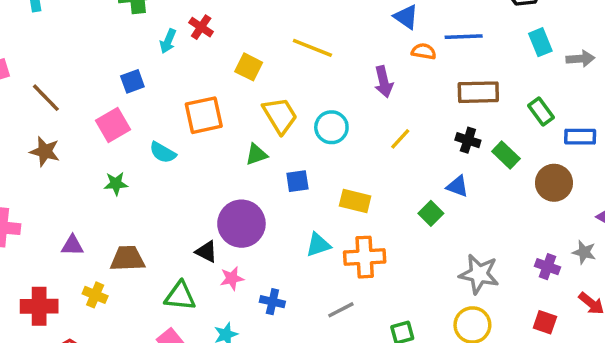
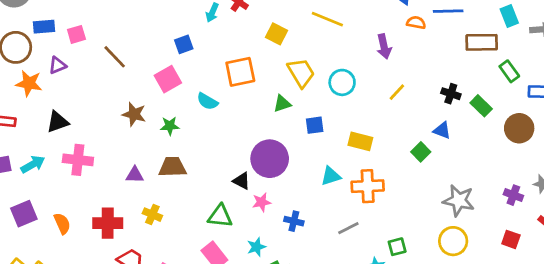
brown rectangle: (478, 92) -> (482, 42), moved
brown star: (45, 151) -> (134, 114), moved
brown trapezoid: (127, 259) -> (172, 167), moved

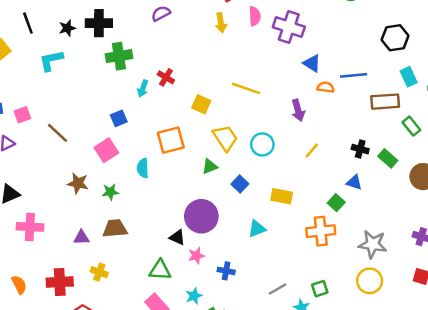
cyan semicircle: (207, 101) -> (143, 168), turned 60
blue square: (315, 125) -> (240, 184), turned -35
orange cross: (368, 186) -> (321, 231), moved
gray line: (348, 228) -> (277, 289), moved

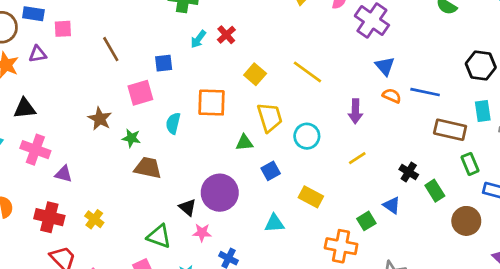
brown line: (58, 133) -> (111, 49), moved
brown trapezoid: (115, 229) -> (148, 168), moved
purple triangle: (81, 238) -> (64, 174), moved

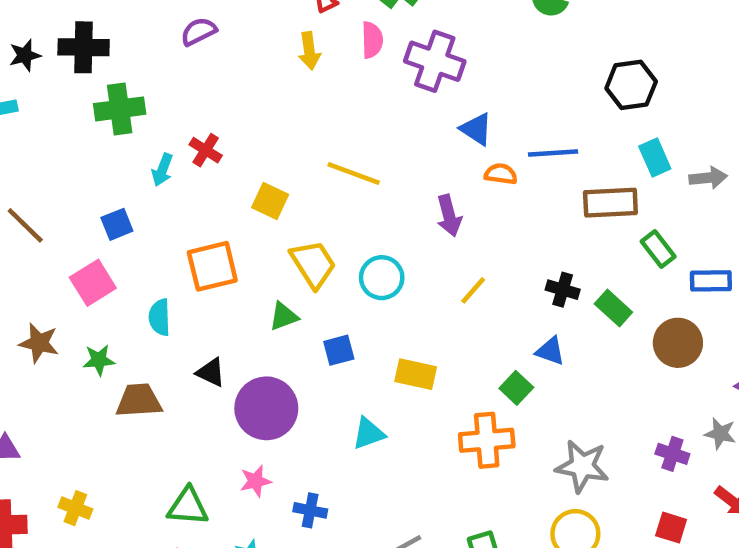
blue square: (271, 171) -> (339, 350), turned 30
black triangle: (188, 207) -> (211, 372), moved

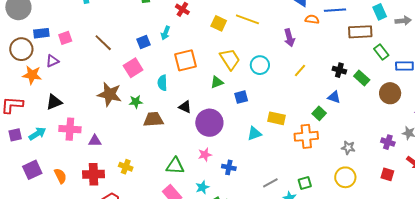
cyan arrow: (162, 170) -> (165, 33), moved
yellow square: (270, 201) -> (219, 23), moved
brown star: (39, 343) -> (109, 94), size x1.4
yellow rectangle: (416, 374) -> (276, 118), moved
gray star: (582, 466) -> (348, 148), size x0.6

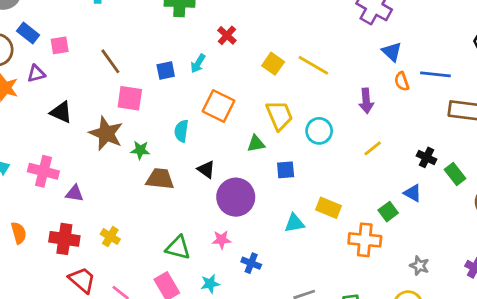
orange semicircle: (312, 19) -> (402, 81), turned -128
blue rectangle: (41, 33) -> (28, 33), turned 35
orange square: (186, 60) -> (219, 106), turned 30
pink square: (133, 68) -> (130, 98), moved, turned 30
black triangle: (54, 102) -> (61, 112), moved, turned 36

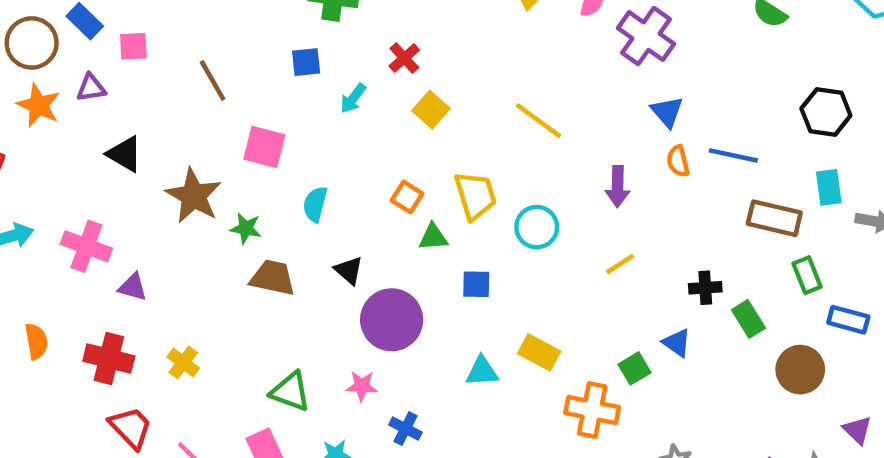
yellow square: (273, 64) -> (431, 110), moved
blue square: (166, 70) -> (306, 62), moved
pink square: (130, 98) -> (264, 147), moved
orange square: (219, 106) -> (407, 197), moved, size x0.6
black cross: (427, 157) -> (705, 288), turned -36

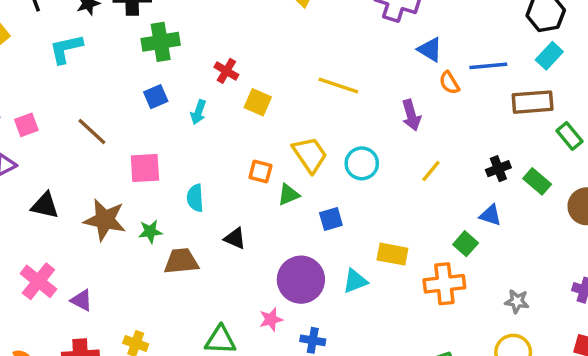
cyan rectangle: (829, 187) -> (549, 56), moved, turned 68
pink cross: (86, 246) -> (38, 281), turned 36
purple triangle: (133, 287) -> (82, 300), turned 30
purple circle: (392, 320) -> (301, 280), moved

